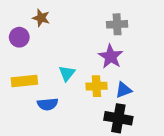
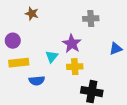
purple circle: (19, 37) -> (13, 41), moved
purple star: (111, 57) -> (72, 44), moved
blue triangle: (124, 90) -> (116, 49), moved

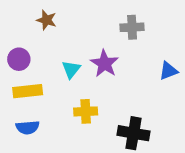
cyan triangle: (52, 57) -> (71, 69), moved
yellow cross: (75, 67) -> (86, 111), moved
blue semicircle: (37, 81) -> (28, 127), moved

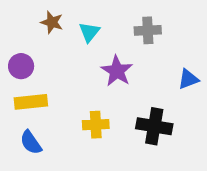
cyan triangle: (71, 69) -> (89, 32), moved
blue semicircle: (28, 127) -> (31, 142), turned 60
black cross: (133, 133) -> (154, 126), moved

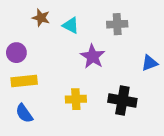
cyan triangle: (89, 32) -> (71, 25), turned -42

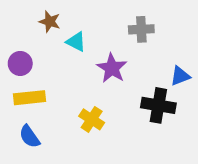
cyan triangle: (71, 25) -> (76, 42), moved
yellow cross: (76, 99) -> (92, 119), turned 36
black cross: (122, 100) -> (158, 105), moved

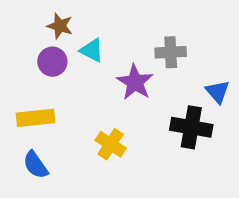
gray cross: (141, 29) -> (171, 52), moved
purple circle: (20, 63) -> (52, 62), moved
blue triangle: (180, 76) -> (218, 92), turned -50

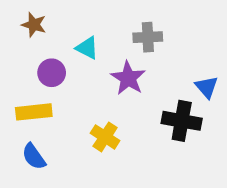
brown star: (60, 26) -> (34, 25), moved
gray cross: (171, 52) -> (148, 37), moved
purple circle: (52, 62) -> (52, 73), moved

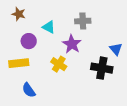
yellow cross: (105, 137) -> (59, 64), moved
blue semicircle: (34, 156) -> (29, 90), moved

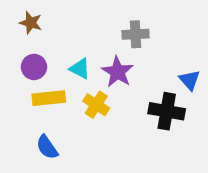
cyan triangle: (49, 27) -> (80, 69), moved
purple circle: (29, 41) -> (34, 67), moved
yellow rectangle: (19, 63) -> (49, 98), moved

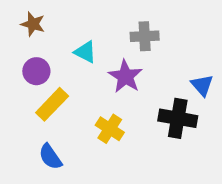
cyan triangle: (80, 69) -> (85, 52), moved
yellow rectangle: (49, 98) -> (52, 104), turned -40
yellow cross: (96, 105) -> (110, 129), moved

